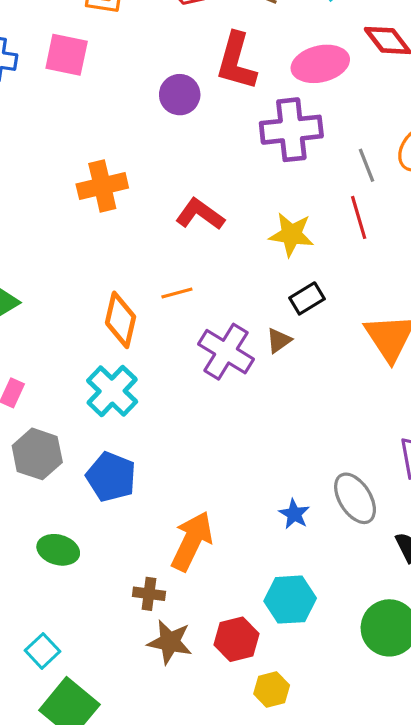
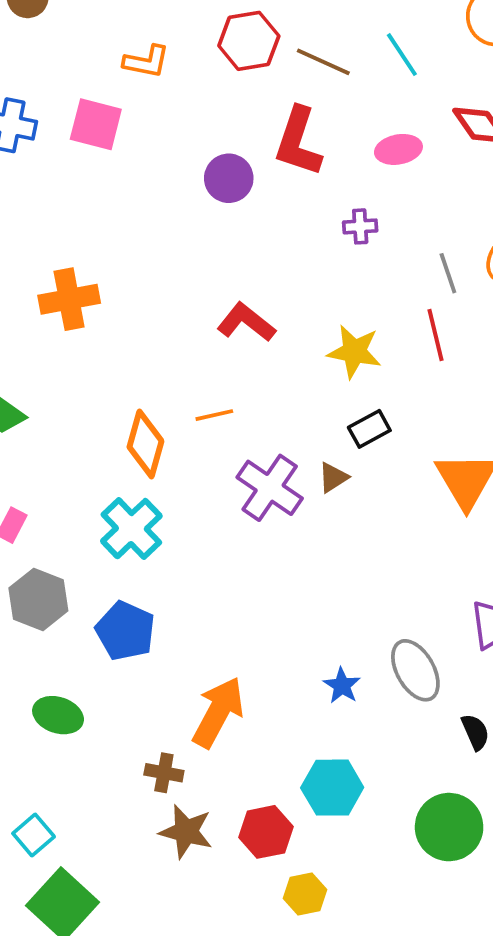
pink ellipse: (320, 64) -> (398, 149), size x0.7
purple cross: (291, 130) -> (360, 226), size x0.5
orange cross: (102, 186) -> (69, 299), moved

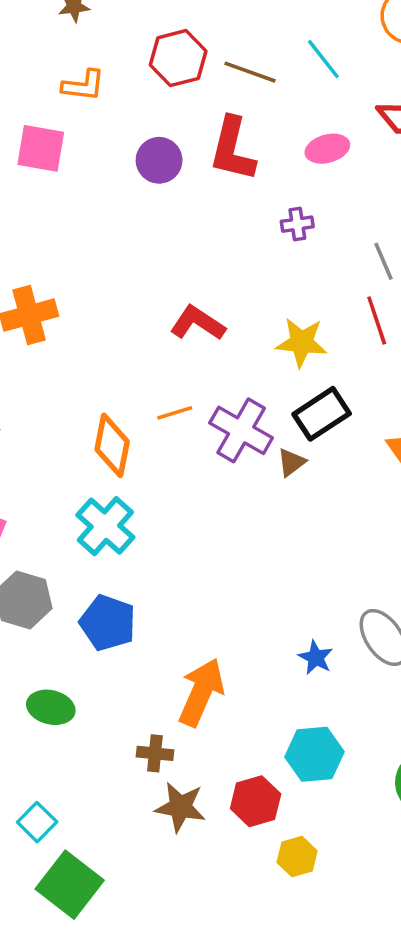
purple circle: (229, 178) -> (159, 160), moved
black rectangle: (369, 429) -> (322, 414), size x1.4
purple cross: (270, 488) -> (241, 430), moved

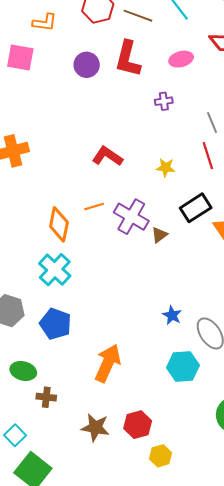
yellow star: (302, 342) -> (166, 168), size x0.7
black rectangle: (322, 414) -> (196, 208), moved
blue star: (316, 658) -> (172, 315), moved
brown cross: (155, 753) -> (46, 397), moved
cyan hexagon: (314, 754) -> (183, 367), moved

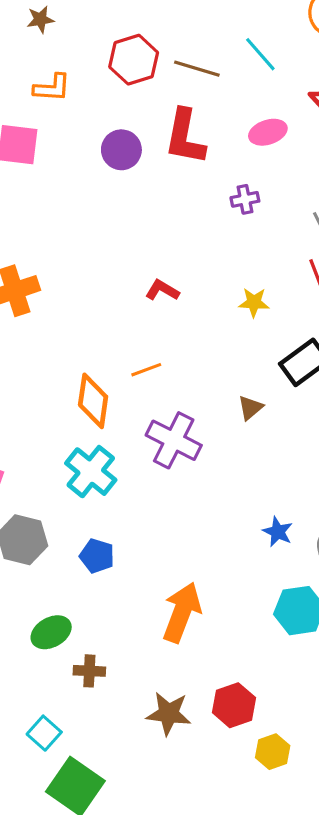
red L-shape: (107, 156) -> (162, 290), size x0.7
purple cross: (131, 217) -> (174, 440), moved
blue pentagon: (56, 324) -> (97, 556), size x0.7
green ellipse: (23, 371) -> (51, 632), turned -40

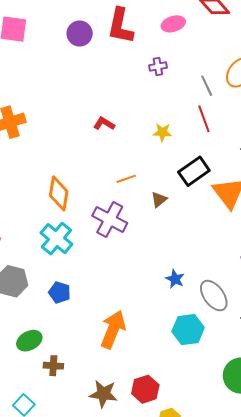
orange line: (146, 370) -> (126, 179), moved

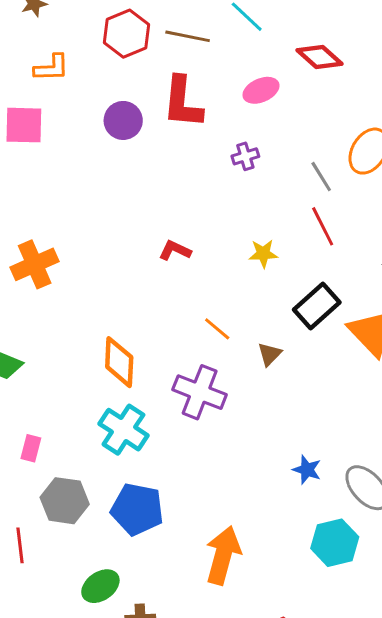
orange line: (126, 179) -> (217, 329), turned 66
blue pentagon: (60, 292) -> (137, 509), size x1.6

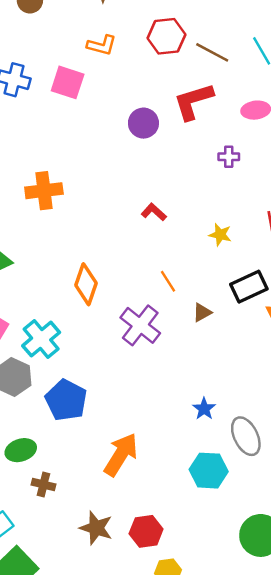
red L-shape: (183, 102) -> (193, 101), turned 51
purple circle: (123, 120) -> (143, 123), moved
cyan cross: (123, 430) -> (41, 339), moved

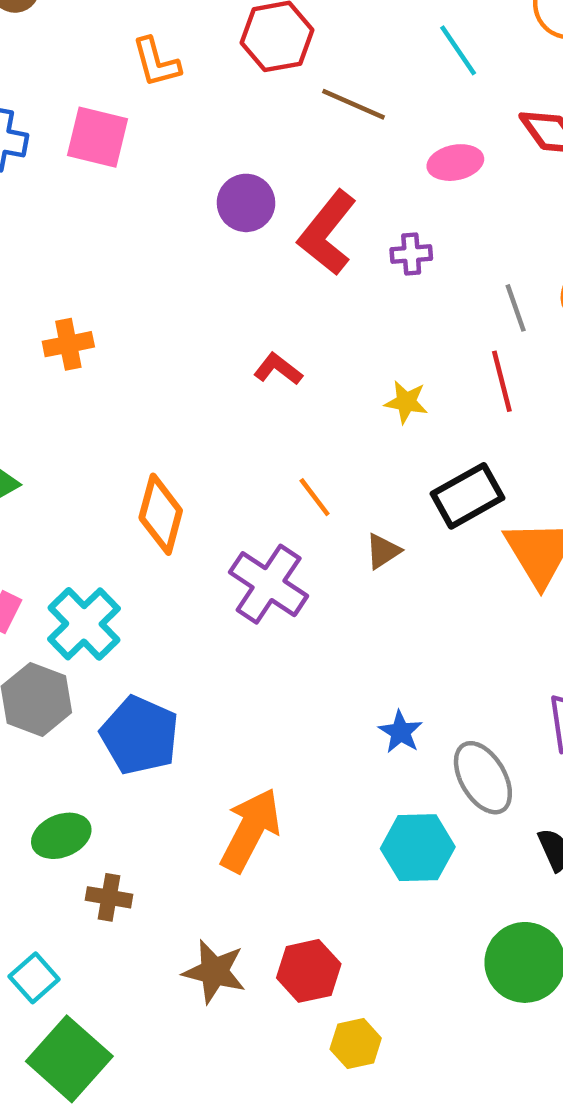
orange L-shape: (102, 45) -> (156, 62), turned 64
brown line: (212, 52) -> (353, 104), moved
red L-shape: (193, 101) -> (327, 233), moved, turned -30
orange cross: (44, 191) -> (68, 344), size x0.7

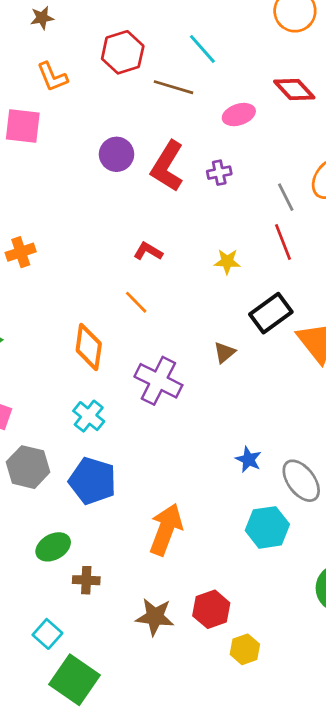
cyan line: (458, 50) -> (202, 49), moved
orange line: (315, 497) -> (136, 302), moved
cyan cross: (84, 624) -> (89, 416), moved, size x0.7

